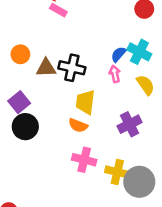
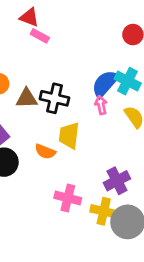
blue semicircle: (118, 54) -> (105, 84), size x1.6
purple cross: (130, 124) -> (117, 181), moved
orange semicircle: (78, 125) -> (45, 151), moved

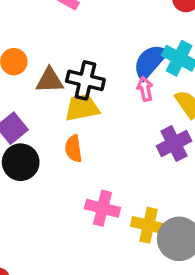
yellow trapezoid: (69, 136) -> (82, 108), moved, turned 72
orange semicircle: (45, 151) -> (73, 149), turned 60
purple cross: (117, 181) -> (174, 143), moved

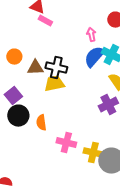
pink arrow: (145, 89) -> (91, 35), moved
orange semicircle: (73, 149) -> (41, 123), moved

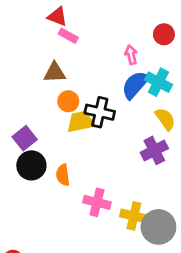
orange circle: (14, 57) -> (68, 101), moved
brown triangle: (35, 68) -> (55, 73), moved
black cross: (56, 68) -> (100, 112), moved

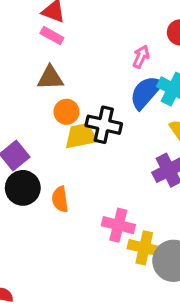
pink rectangle: (68, 36) -> (52, 36), moved
pink arrow: (131, 55) -> (141, 57), turned 36
pink cross: (97, 202) -> (118, 225), moved

